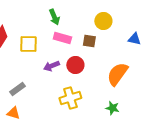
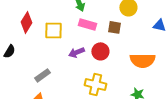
orange semicircle: (117, 74) -> (142, 60), turned -125
yellow cross: (70, 98) -> (95, 84), turned 30

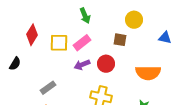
pink rectangle: (87, 24) -> (82, 43), moved, turned -54

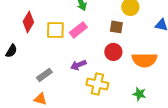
red circle: (106, 64) -> (113, 52), moved
purple arrow: (82, 65) -> (78, 65), moved

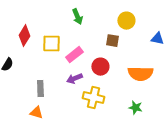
pink rectangle: (78, 30) -> (74, 55), moved
red circle: (113, 52) -> (100, 67), moved
gray rectangle: (44, 75) -> (40, 89), turned -56

